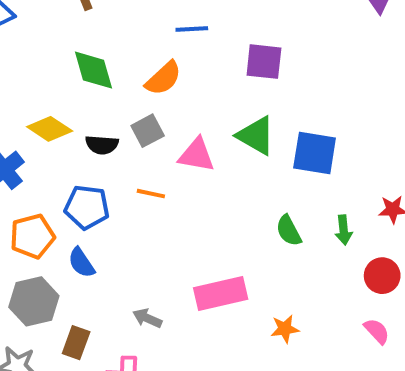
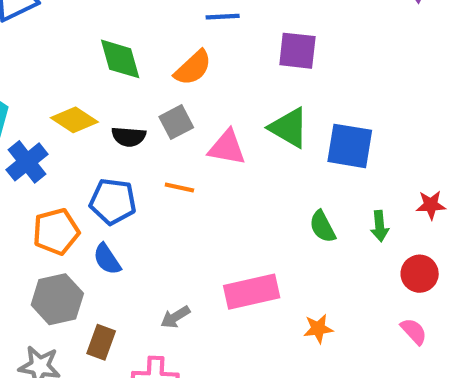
gray arrow: (147, 318) -> (175, 317), turned -56

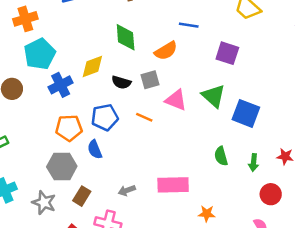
yellow diamond: (74, 120) -> (92, 67), turned -65
blue pentagon: (113, 201) -> (105, 117), turned -30

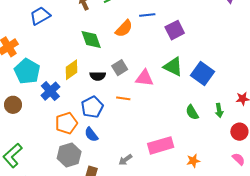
blue line: (189, 25) -> (147, 15), moved
orange semicircle: (166, 51) -> (124, 29), moved
purple square: (227, 53) -> (175, 30), turned -30
blue square: (246, 113) -> (202, 73), turned 30

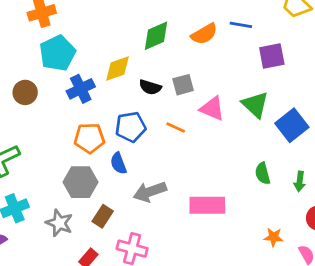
green diamond: (91, 40) -> (156, 36), turned 70
gray arrow: (125, 160) -> (150, 192), moved, size x1.6
orange star: (193, 161) -> (274, 237), moved

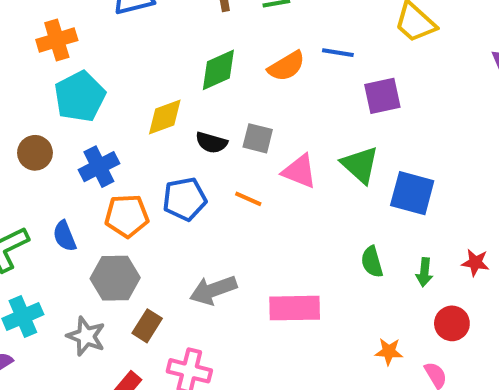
gray square: (183, 85) -> (258, 138), turned 30
blue cross: (81, 89) -> (99, 167), moved
blue square: (292, 125) -> (412, 193), turned -36
blue semicircle: (118, 163) -> (65, 236), moved

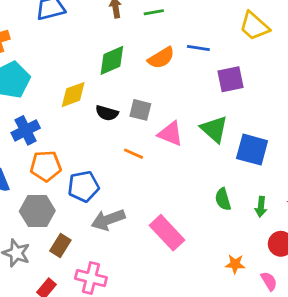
blue pentagon: (185, 199) -> (83, 186), moved
pink rectangle: (295, 308) -> (167, 233), turned 48

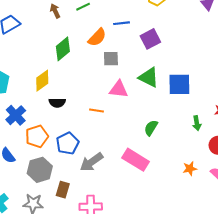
gray square: (140, 110) -> (111, 59), moved
black semicircle: (107, 113) -> (57, 103), moved
green semicircle: (223, 199) -> (151, 128), moved, turned 63

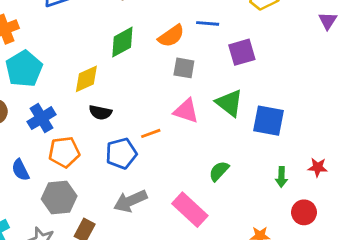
orange line: (96, 111) -> (151, 133), turned -40
blue pentagon: (68, 143) -> (121, 153), moved

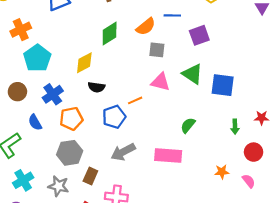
blue semicircle: (20, 170) -> (35, 122), moved
pink rectangle: (190, 210) -> (168, 156), turned -35

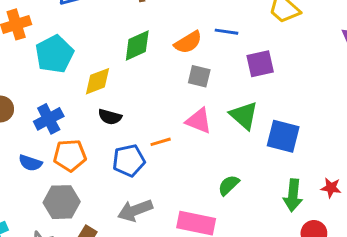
cyan pentagon: (37, 58) -> (54, 54), moved
blue semicircle: (35, 122) -> (30, 163), moved, turned -49
green arrow: (235, 127) -> (293, 195), size x1.5

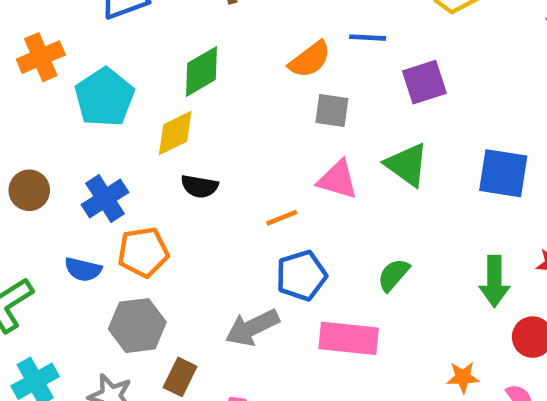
green diamond: (137, 45) -> (202, 71), moved
blue square: (283, 136) -> (503, 173), moved
blue pentagon: (129, 161) -> (301, 276), moved

